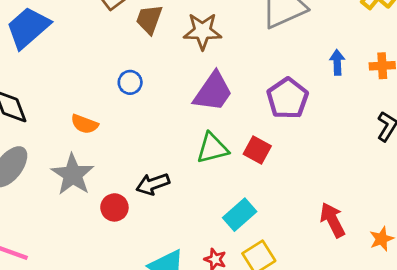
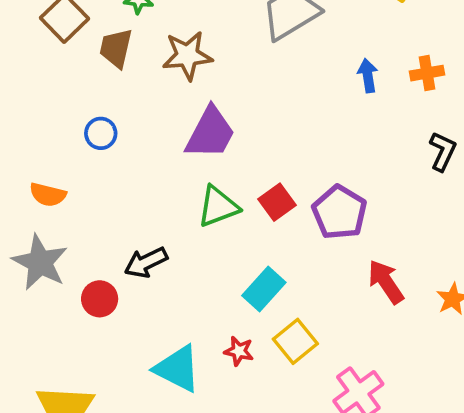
purple pentagon: (288, 98) -> (339, 212), moved
red square: (257, 150) -> (277, 202), turned 32

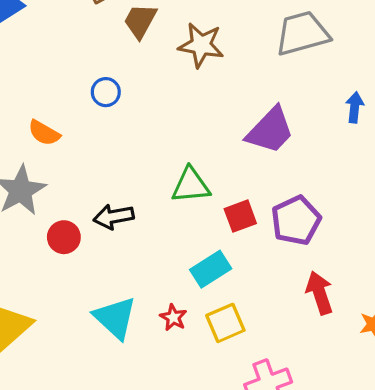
purple trapezoid: (210, 133) -> (270, 130), moved
red square: (277, 202) -> (240, 216), moved

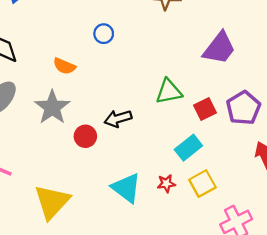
red star: (173, 317) -> (166, 183), turned -30

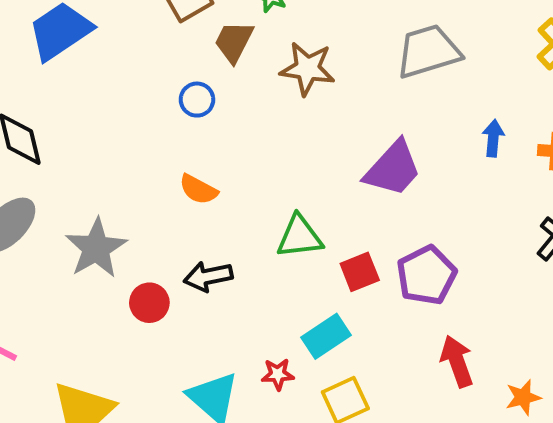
blue circle: (104, 34) -> (197, 100), moved
orange semicircle: (64, 66) -> (198, 189), moved
red star: (166, 183) -> (278, 374), moved

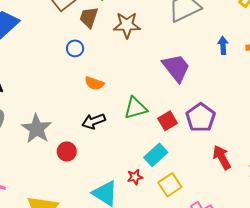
purple trapezoid: (393, 169) -> (176, 68), turned -72
orange semicircle: (198, 189) -> (94, 83), moved
black arrow: (208, 277) -> (94, 121), moved

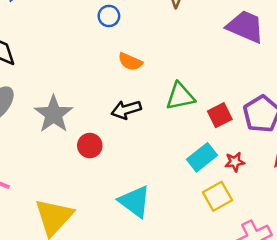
purple trapezoid: (176, 68) -> (245, 27), moved, turned -32
red star: (135, 177) -> (235, 162), moved

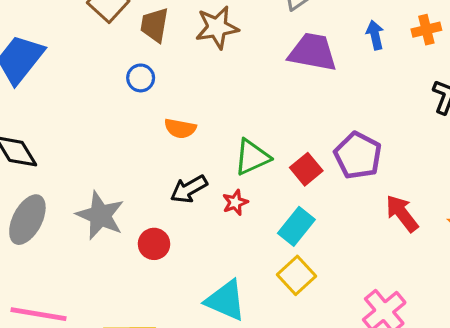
red star: (235, 162) -> (235, 202), moved
yellow square: (217, 196) -> (296, 275), moved

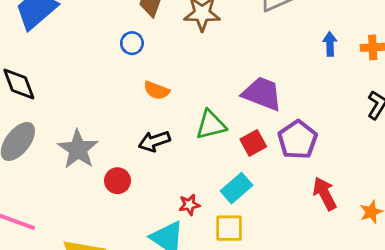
purple trapezoid: (313, 52) -> (262, 94), moved
red star: (235, 202) -> (189, 205), moved
yellow square: (296, 275) -> (229, 228), turned 32

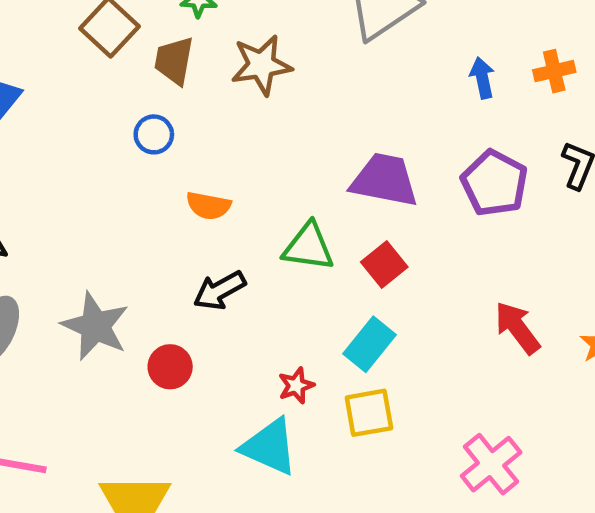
green triangle: (211, 125) -> (308, 247), turned 32
purple pentagon: (298, 140) -> (494, 183), moved

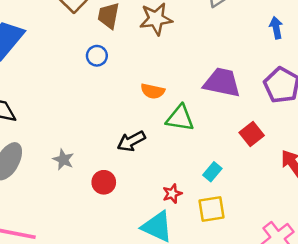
orange semicircle: (208, 206) -> (153, 91), moved
red square: (384, 264) -> (252, 134), moved
gray star: (95, 326) -> (63, 160), size x0.6
cyan rectangle: (369, 344) -> (212, 172), size x0.7

